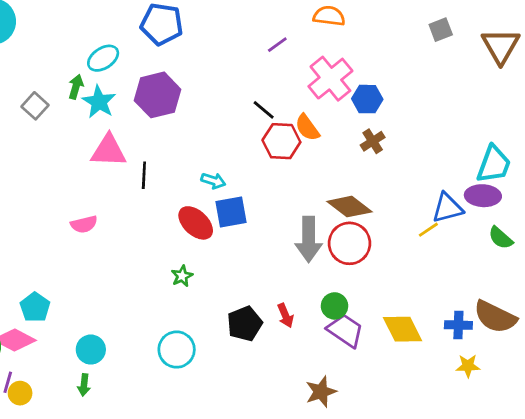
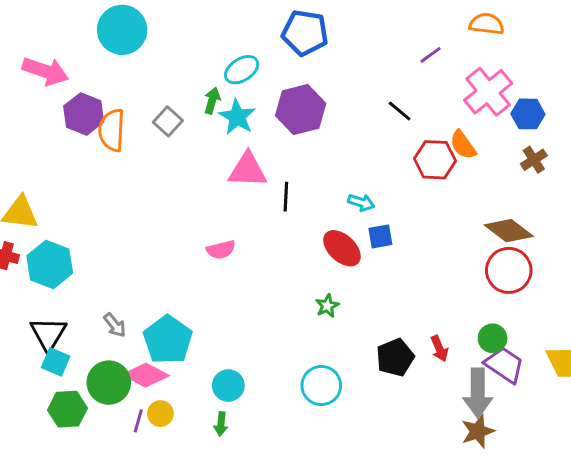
black line: (264, 110) -> (400, 111), moved
blue square: (231, 212) -> (380, 236), size x0.7
gray arrow: (309, 239) -> (478, 393), moved
cyan pentagon: (35, 307) -> (168, 340), size x1.5
yellow circle: (20, 393) -> (160, 414), moved

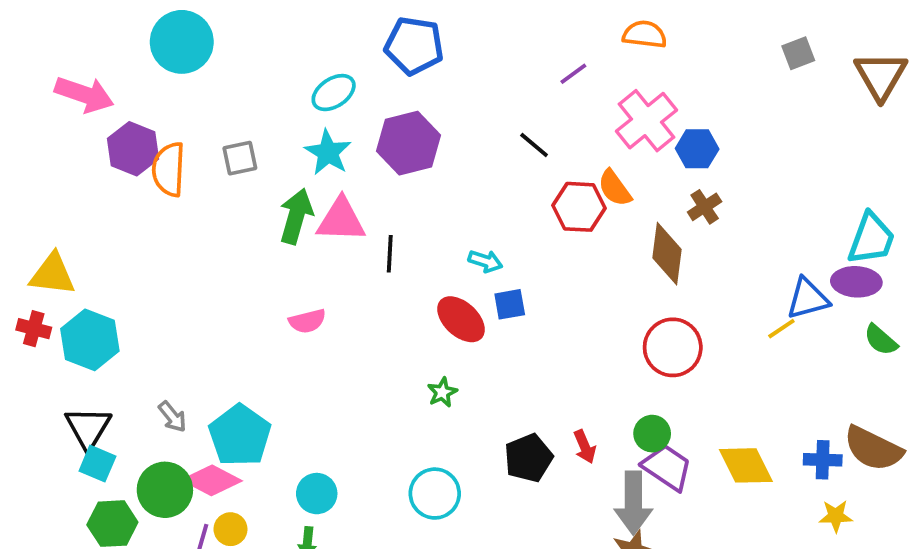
green arrow: (212, 101) -> (296, 216), moved, size x1.6
gray square: (168, 121) -> (240, 158), turned 36
brown diamond: (509, 231) -> (667, 254), moved, turned 60

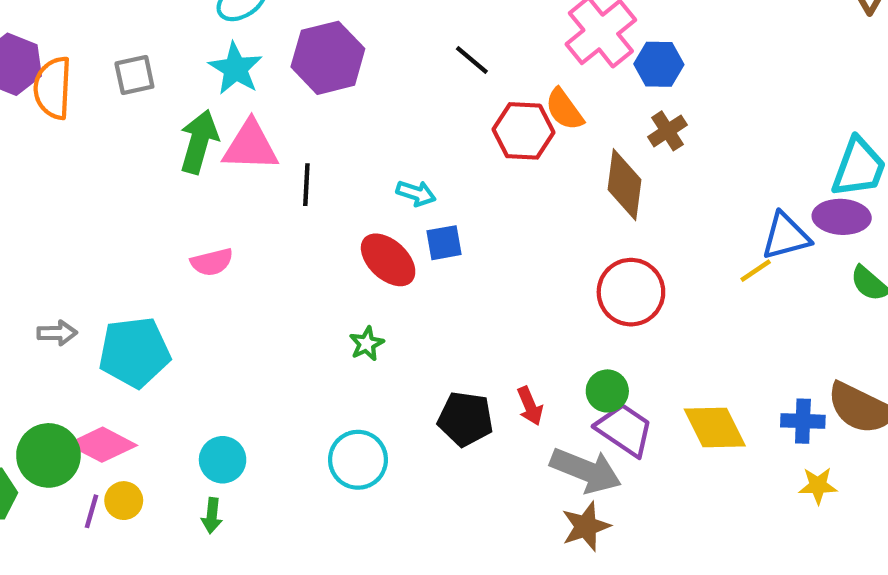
gray arrow: (172, 417) -> (57, 333), moved, turned -52
cyan pentagon: (240, 435) -> (134, 352), moved, turned 30
black pentagon: (528, 458) -> (465, 419), turned 30
gray arrow: (633, 503) -> (586, 470), turned -68

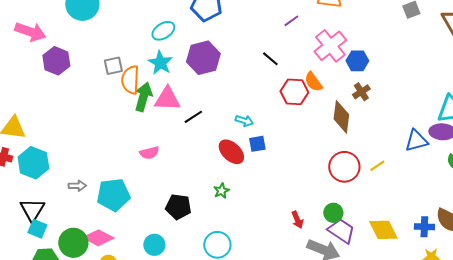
orange semicircle: (53, 88) -> (130, 80), moved
black line: (306, 185) -> (193, 117), turned 54
yellow line: (756, 271) -> (377, 166), moved
black pentagon: (465, 419) -> (178, 207), moved

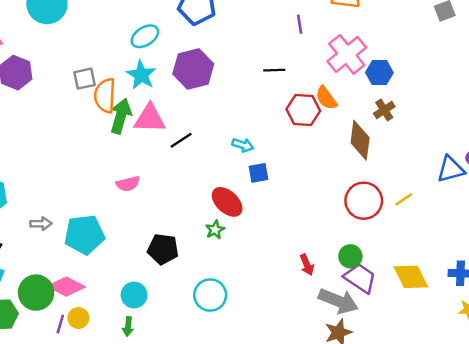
purple line: (291, 21) -> (300, 24), turned -63
black line: (270, 59) -> (274, 70), turned -42
red ellipse: (231, 152) -> (227, 202), moved

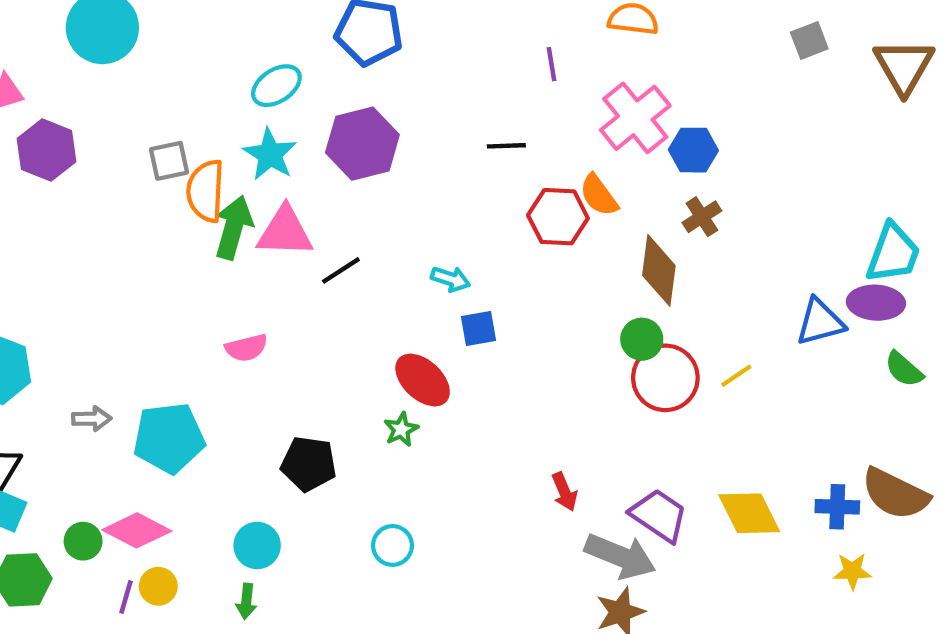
green circle: (350, 256) -> (642, 339), moved
green circle: (36, 293) -> (83, 541), size x0.6
cyan circle: (210, 295) -> (392, 545), size x0.7

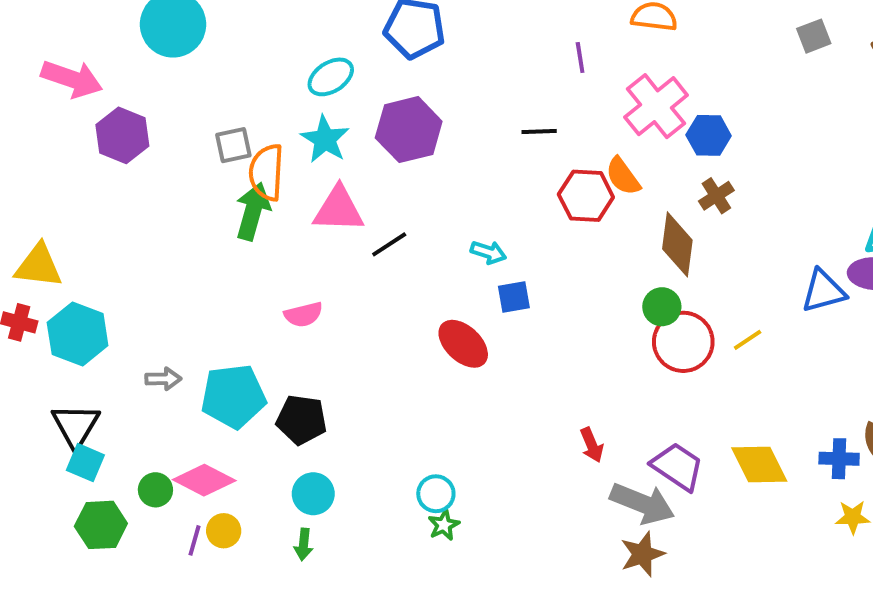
green arrow: (233, 227) -> (253, 211), moved
green star: (401, 429) -> (444, 525), moved
black pentagon: (309, 464) -> (302, 420), moved

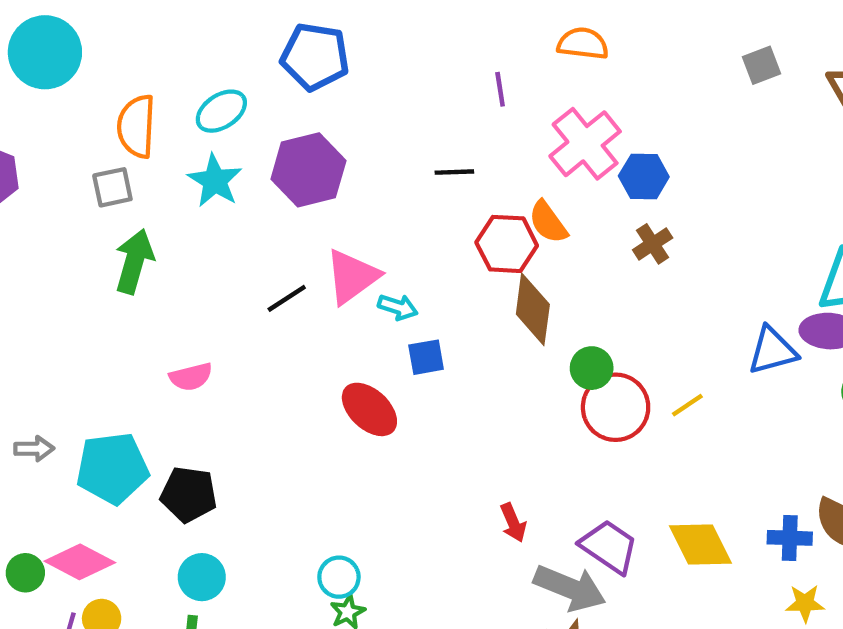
orange semicircle: (266, 172) -> (136, 126), moved
pink triangle: (339, 209) -> (352, 277), moved, turned -38
brown diamond: (677, 244) -> (533, 309), moved

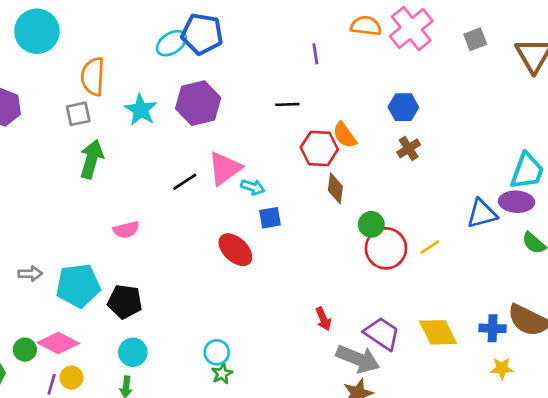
cyan ellipse: (221, 111) -> (171, 43), moved
pink cross: (585, 144) -> (411, 29), moved
brown diamond: (533, 309) -> (335, 188), size x0.7

